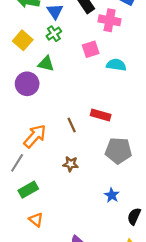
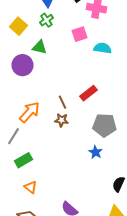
red rectangle: (101, 115) -> (88, 93), turned -54
brown star: (71, 164) -> (62, 120), moved
blue star: (112, 195) -> (96, 152), moved

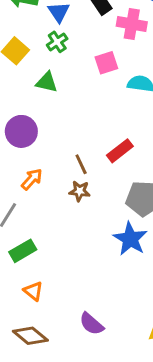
purple circle: (22, 65) -> (21, 131), moved
orange arrow: (30, 112) -> (32, 179), size x0.7
blue star: (96, 152) -> (130, 239), size x1.6

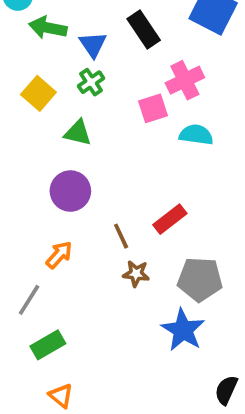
pink cross: (132, 24) -> (185, 80), moved, turned -36
purple circle: (21, 131) -> (70, 191), moved
brown star: (80, 191) -> (136, 274), moved

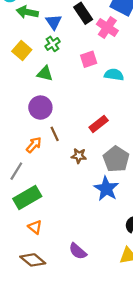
pink cross: (185, 80) -> (107, 27), moved, turned -30
brown line: (121, 236) -> (55, 134), moved
gray pentagon: (200, 279) -> (116, 159), turned 30
green rectangle: (48, 345) -> (27, 197), size x1.4

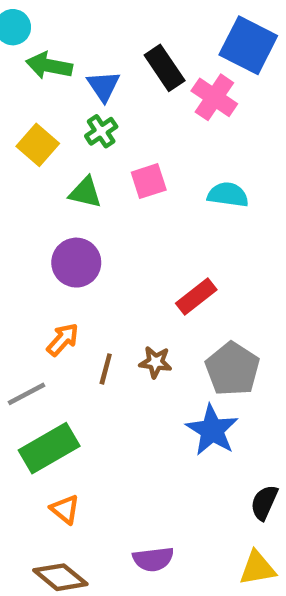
pink square: (89, 59) -> (149, 181), moved
brown line: (55, 134) -> (106, 369), moved, turned 40
gray line: (16, 171) -> (26, 394), turned 30
purple semicircle: (78, 251) -> (153, 559), turned -48

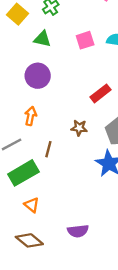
pink square: (149, 181) -> (85, 40), moved
orange arrow: (63, 340) -> (31, 116), turned -30
brown line: (106, 369) -> (48, 149), moved

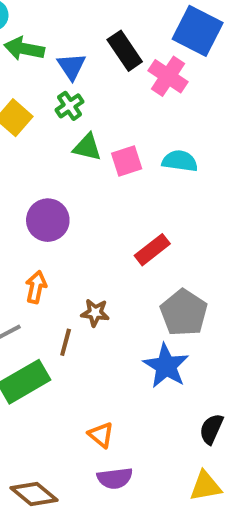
green triangle: (42, 39) -> (87, 147), moved
brown star: (79, 128) -> (95, 313), moved
orange triangle: (32, 205) -> (101, 435), moved

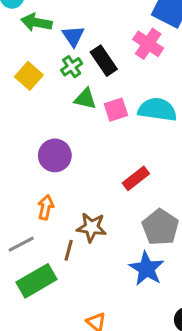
black rectangle: (125, 51) -> (104, 61), moved
cyan semicircle: (180, 161) -> (157, 110), size x1.4
brown star: (95, 313) -> (92, 227), size x1.4

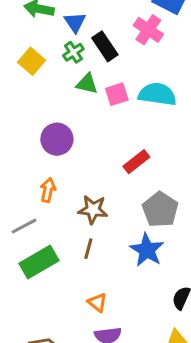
brown line: (69, 250) -> (88, 249), moved

